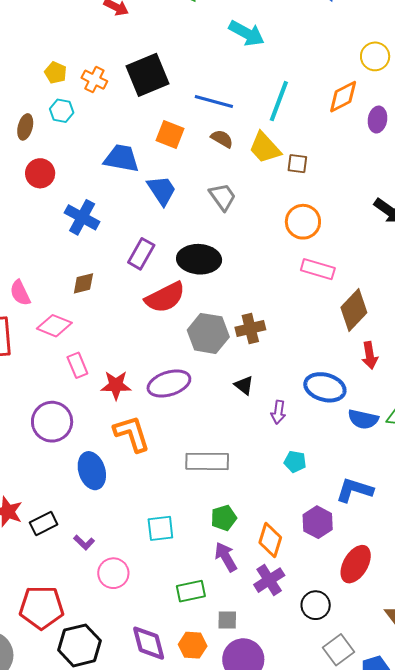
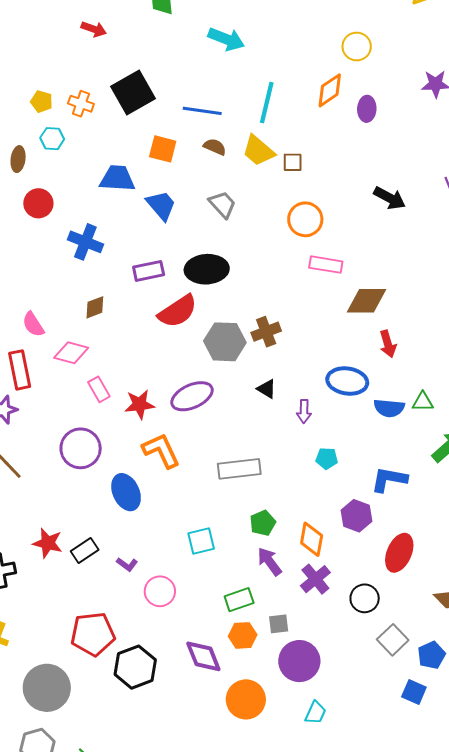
purple rectangle: (141, 254) -> (149, 271), turned 56
brown diamond: (354, 310) -> (367, 301), turned 54
orange hexagon: (193, 645) -> (243, 635), moved

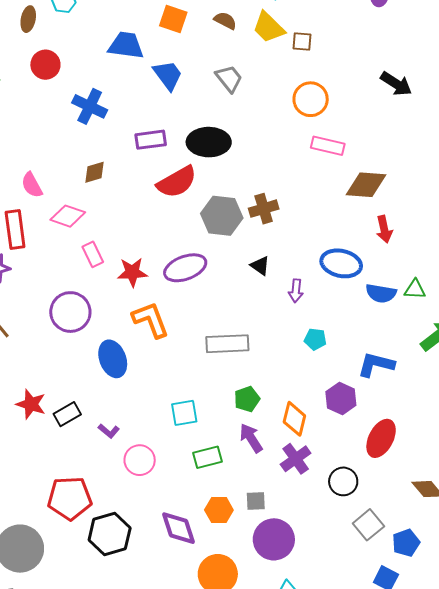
green rectangle: (239, 600) -> (208, 457), moved

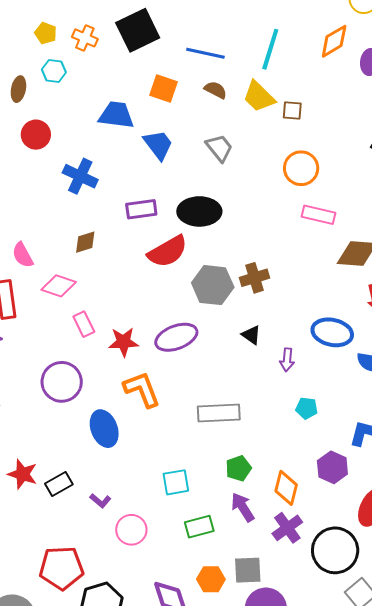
black circle: (343, 481) -> (335, 550), size x1.6
gray square: (256, 501) -> (248, 570), size x1.4

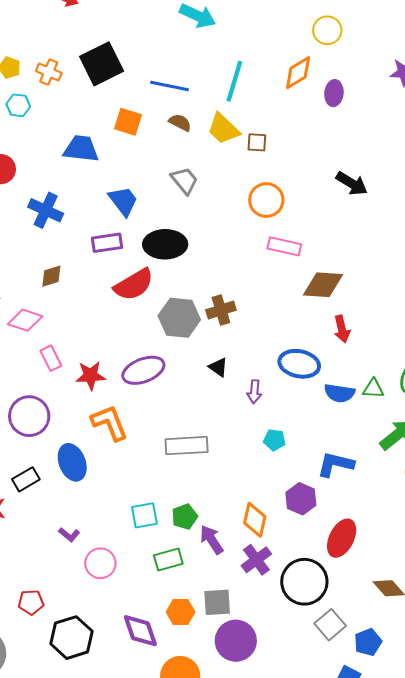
blue trapezoid: (158, 145) -> (123, 201), moved
green pentagon: (238, 468) -> (185, 517), moved
black rectangle: (59, 484) -> (26, 479), moved
red pentagon: (62, 568) -> (31, 602), size x0.6

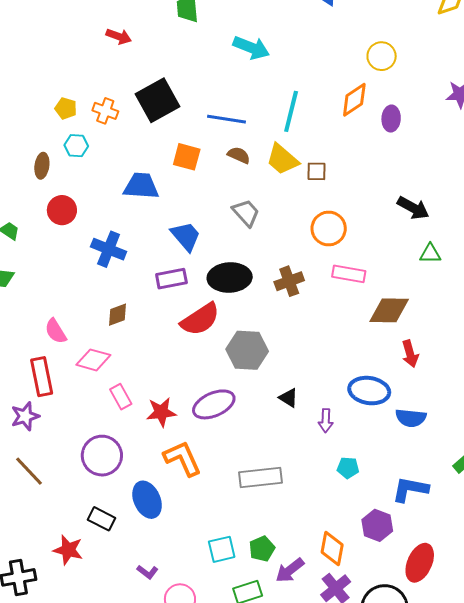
brown cross: (221, 310) -> (289, 281), moved
green triangle: (373, 389) -> (430, 254), moved
black rectangle: (26, 479) -> (102, 519), turned 60
purple arrow: (212, 540) -> (290, 570), turned -92

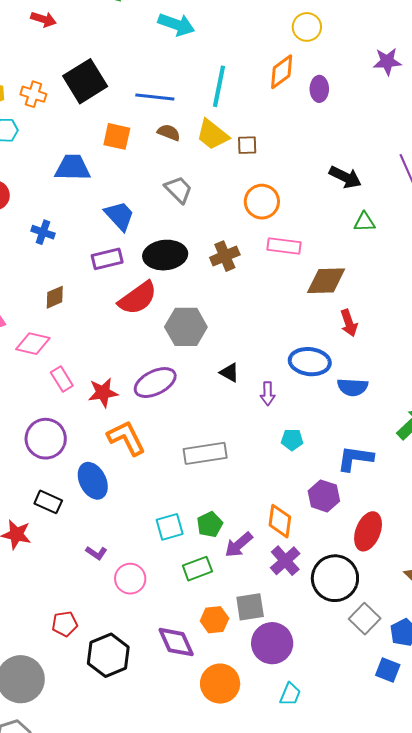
blue cross: (109, 249) -> (43, 232), size x0.7

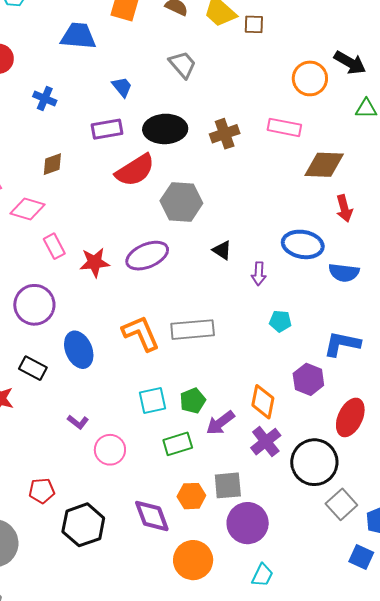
orange circle: (262, 202) -> (310, 78), moved
blue trapezoid: (119, 216) -> (122, 87), size x0.7
orange L-shape: (126, 438) -> (141, 333), moved

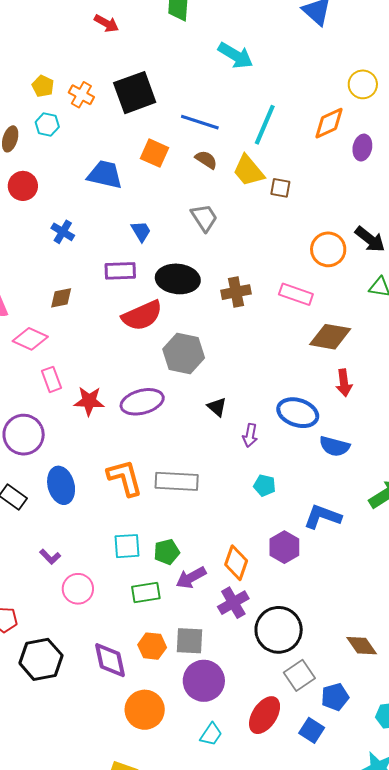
red ellipse: (350, 417) -> (265, 715), moved

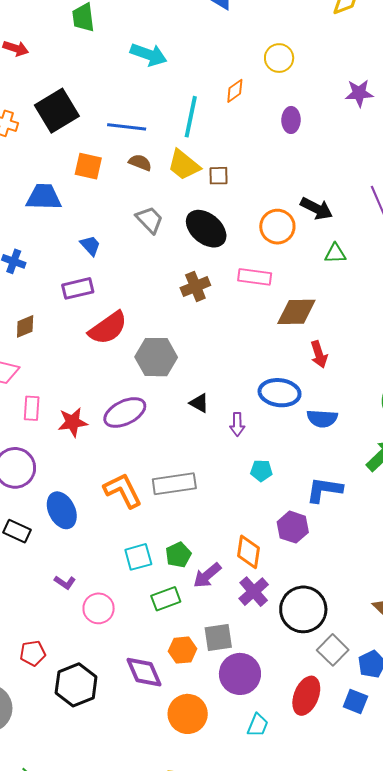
orange diamond: (329, 123) -> (235, 91), moved, size x0.7
black ellipse: (178, 279) -> (206, 229), moved, turned 45
pink rectangle: (51, 379) -> (32, 408), turned 35

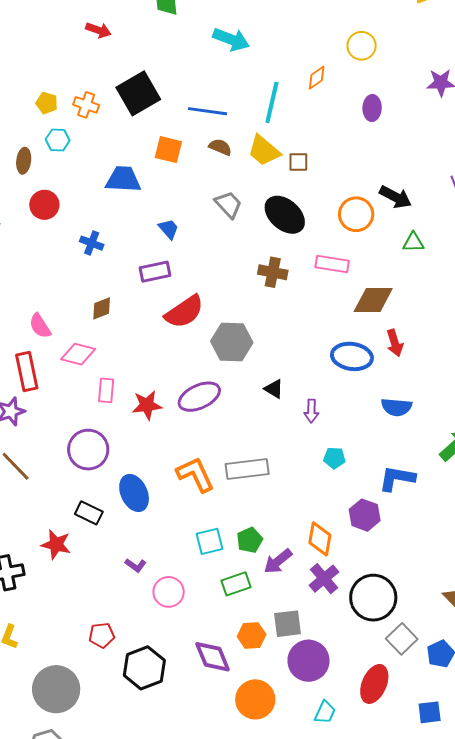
brown cross: (195, 286) -> (273, 272), turned 32
blue ellipse: (280, 393) -> (352, 356), moved
blue square: (355, 702) -> (430, 712), moved, turned -30

